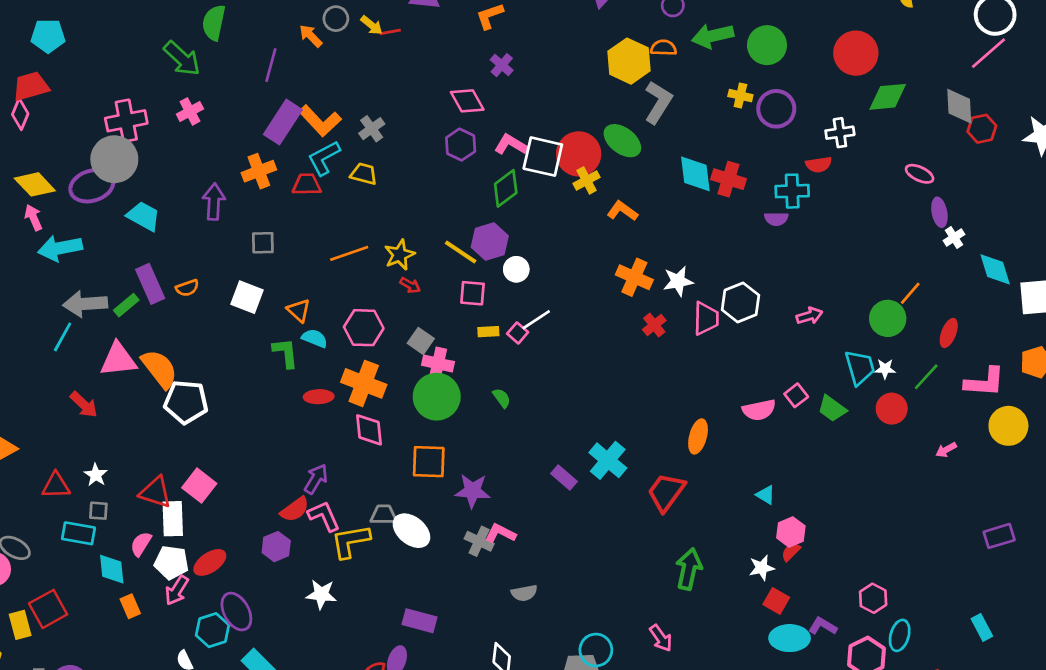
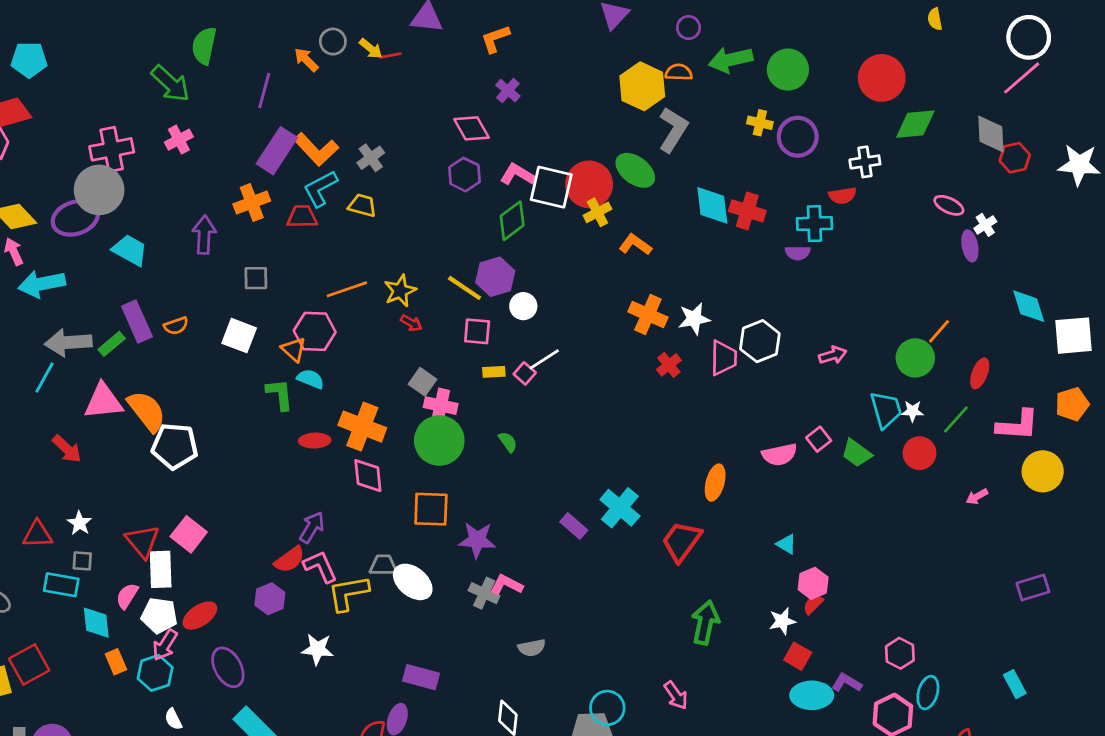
white cross: (954, 237) -> (985, 225), moved
pink hexagon: (364, 328) -> (315, 331), moved
red triangle: (155, 492) -> (142, 541), turned 32
cyan hexagon: (213, 630) -> (155, 673), moved

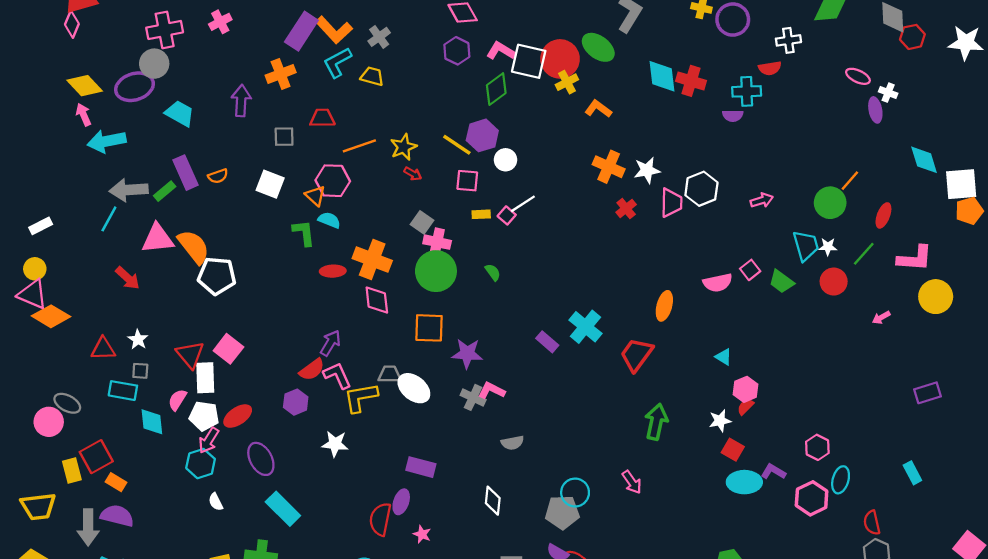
gray circle: (99, 190) -> (154, 64), size x0.7
red trapezoid: (302, 217) -> (322, 118), moved
white cross: (985, 225) -> (888, 93), turned -36
orange pentagon: (1072, 404) -> (969, 211), moved
orange rectangle: (116, 662) -> (116, 482), moved, turned -36

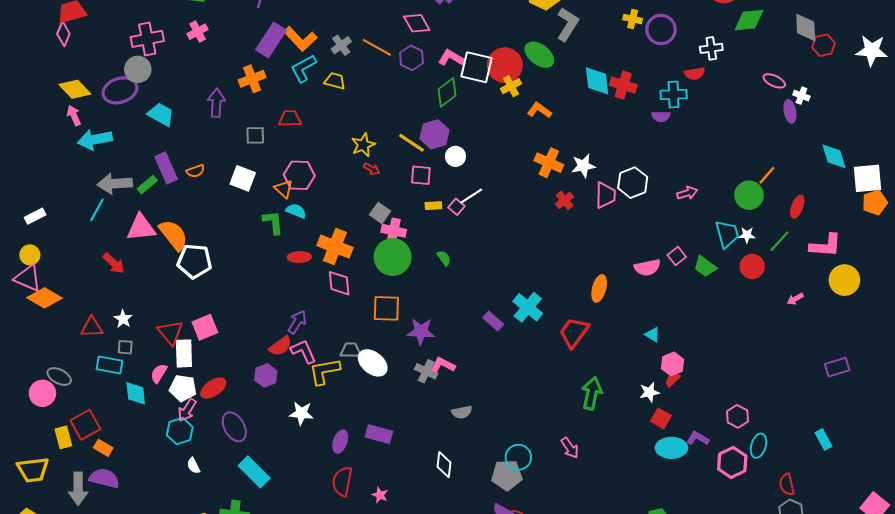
orange line: (359, 146) -> (377, 47), moved, turned 48
pink square: (228, 349) -> (205, 327), turned 30
purple ellipse: (401, 502) -> (340, 442), moved

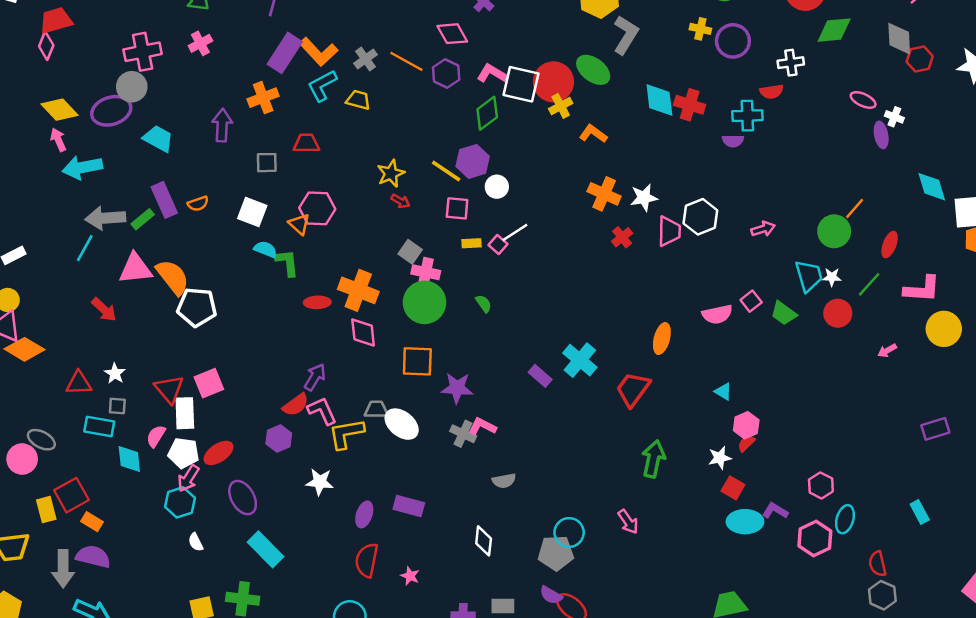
cyan semicircle: (296, 211) -> (265, 249), moved

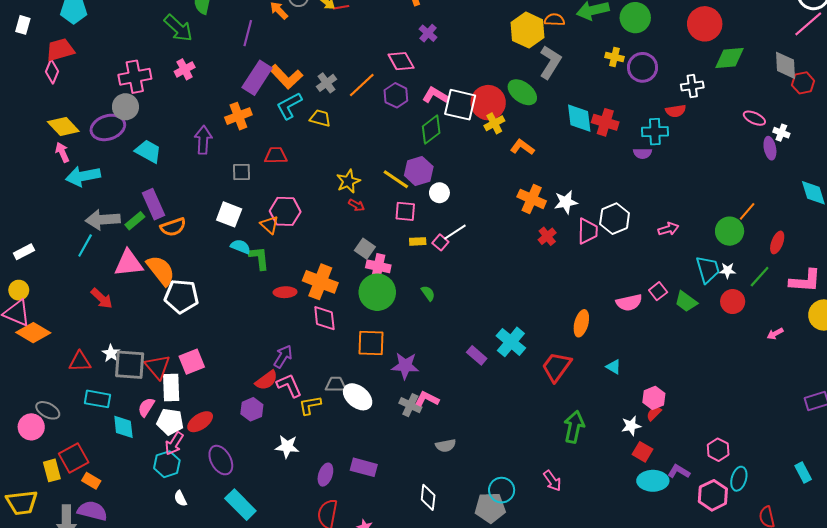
orange line: (406, 61) -> (362, 85), turned -72
orange semicircle: (198, 204) -> (173, 227), moved, size x1.4
cyan triangle: (723, 392) -> (613, 367), moved
gray square: (117, 406) -> (130, 365), moved, size x2.0
yellow L-shape: (346, 434) -> (310, 405), size x0.7

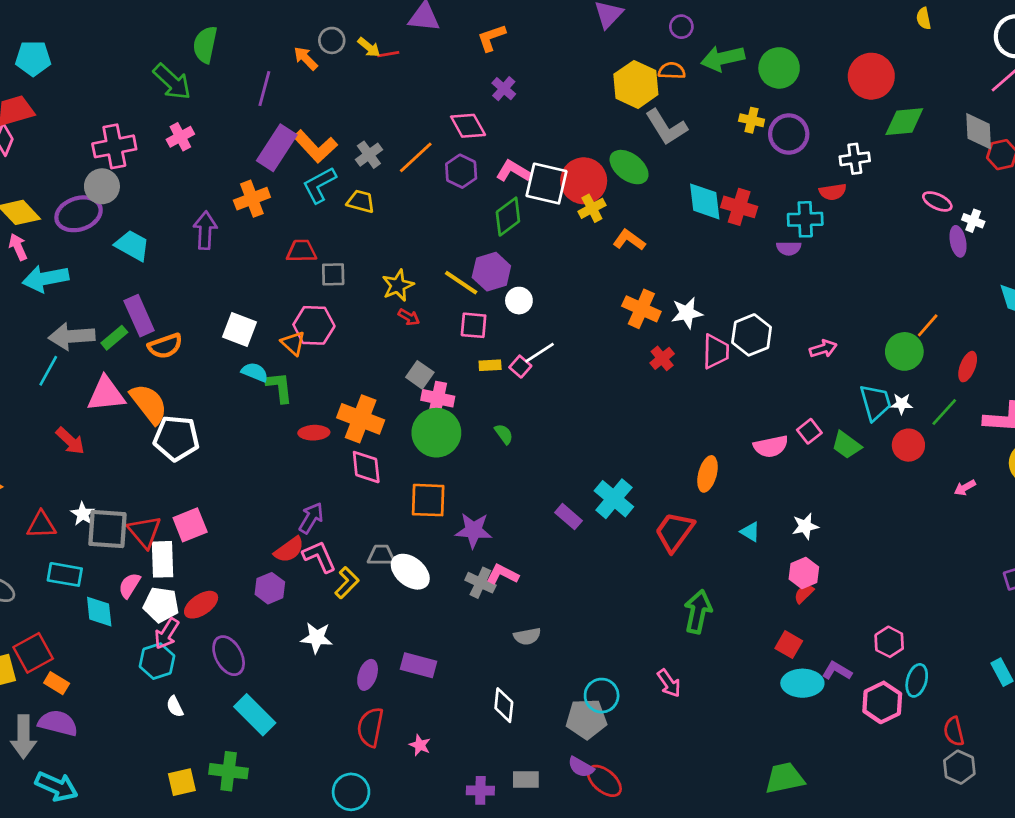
gray L-shape: (550, 62) -> (666, 127), turned 116
gray square: (242, 172) -> (333, 274), moved
yellow L-shape: (310, 405) -> (347, 583), turned 145
white star: (631, 426) -> (805, 526), moved

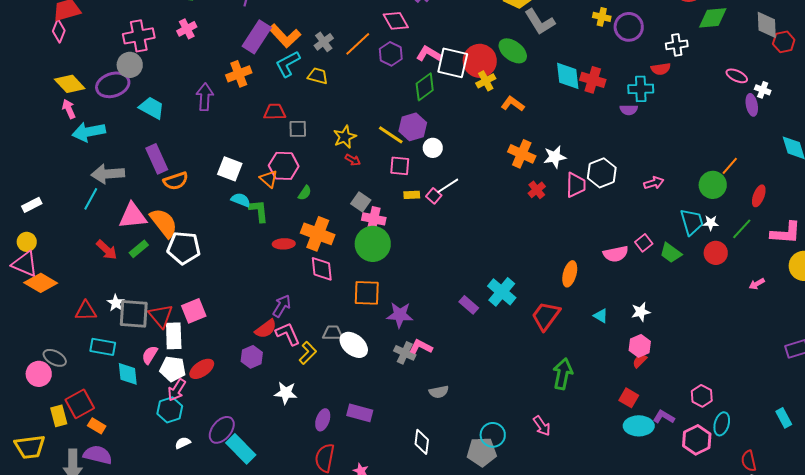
green rectangle: (114, 338) -> (139, 249), moved
green semicircle: (504, 434) -> (305, 193), moved, turned 70
purple ellipse: (229, 656) -> (222, 430), moved, turned 68
white semicircle: (175, 707) -> (183, 443), turned 91

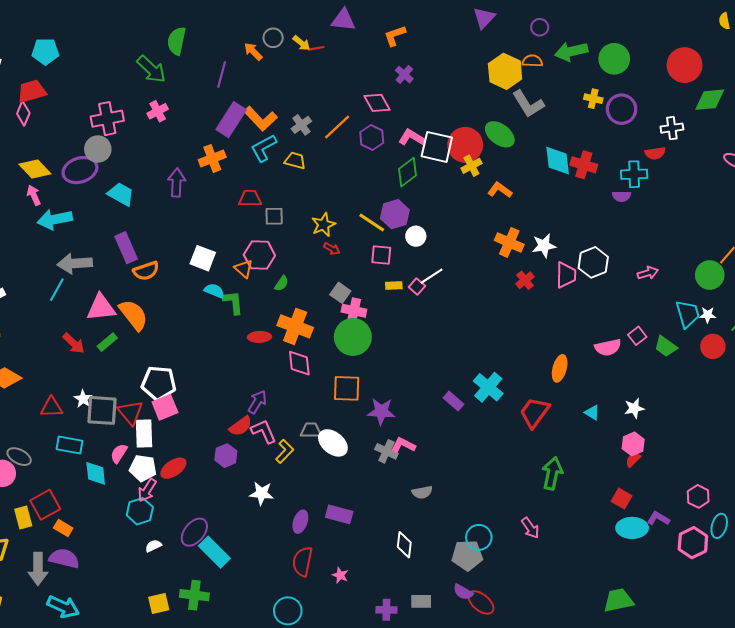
white pentagon: (184, 248) -> (159, 383), moved

